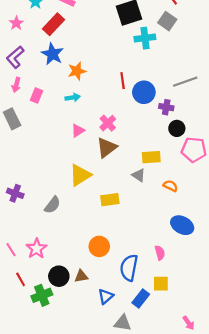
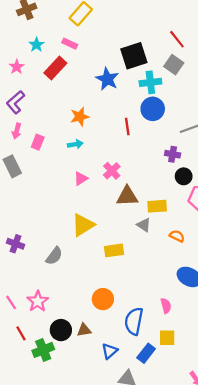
blue star: (52, 54) -> (107, 79), moved
blue circle: (144, 92) -> (153, 109), moved
brown triangle: (107, 148) -> (127, 196), moved, turned 35

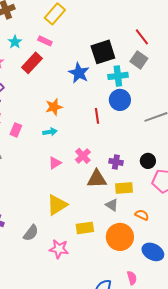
purple cross: (173, 154) -> (116, 162), moved
orange circle: (103, 299) -> (120, 237), moved, size x1.4
pink star: (38, 301) -> (59, 249), moved, turned -30

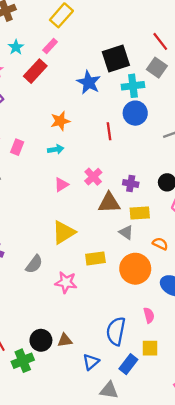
pink rectangle: (45, 41) -> (50, 46), turned -72

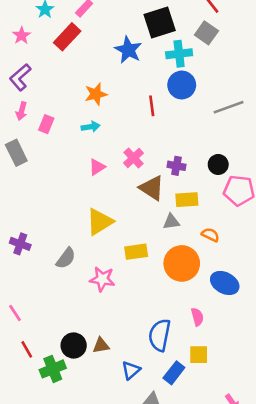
brown triangle: (109, 203) -> (152, 188), turned 35
gray triangle: (126, 232) -> (171, 222), turned -42

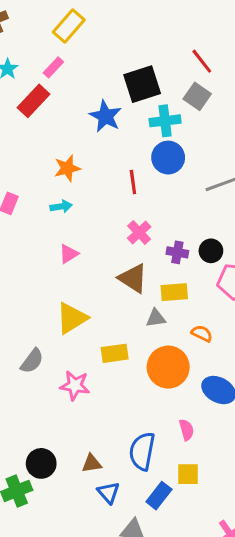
pink cross: (134, 158) -> (139, 232), moved
purple cross: (177, 166) -> (177, 252), moved
brown triangle: (101, 345) -> (92, 463), moved
blue triangle: (131, 370) -> (108, 492), turned -30

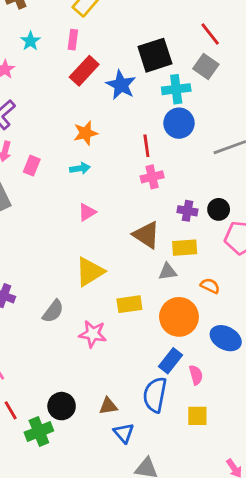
pink rectangle: (53, 67) -> (73, 40), turned -36
red rectangle: (34, 101) -> (84, 71), moved
pink cross: (139, 232) -> (152, 177), moved, turned 30
blue rectangle: (159, 496) -> (170, 361), moved

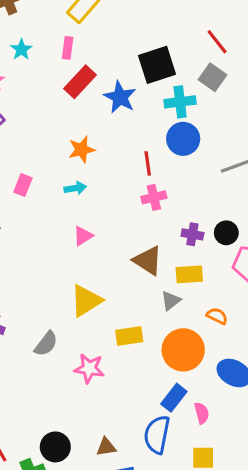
gray triangle: (168, 272) -> (171, 301), turned -30

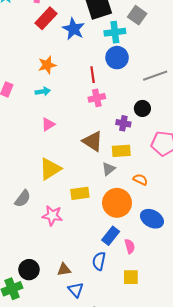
black circle: (226, 233) -> (142, 108), moved
blue semicircle: (157, 435) -> (99, 261), size x0.7

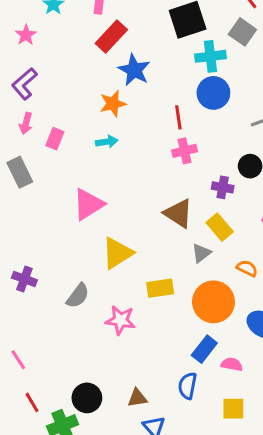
blue star: (74, 29) -> (134, 70), moved
pink triangle: (48, 124) -> (88, 204), moved, size x1.6
yellow rectangle: (121, 151) -> (220, 227), turned 54
pink semicircle: (130, 246) -> (232, 364), turned -64

